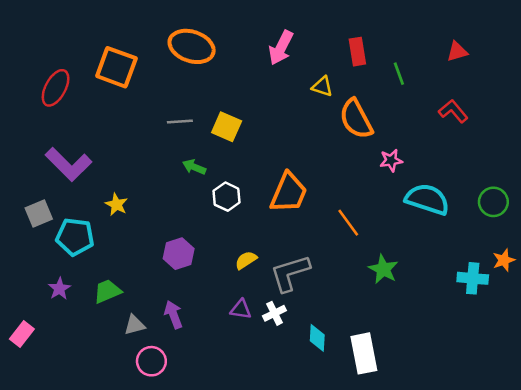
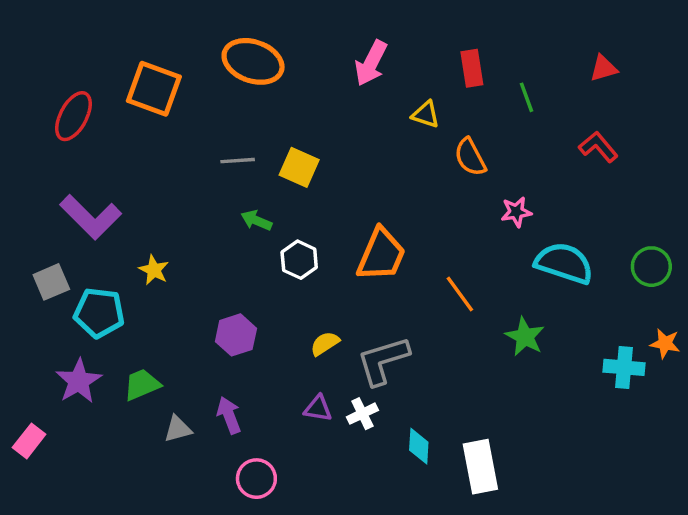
orange semicircle: (356, 119) -> (470, 157), size x0.7
orange star: (504, 260) -> (665, 343), turned 30
green star: (383, 269) -> (525, 337), moved
purple star: (59, 289) -> (79, 381), size x1.5
pink circle: (151, 361) -> (256, 479), moved

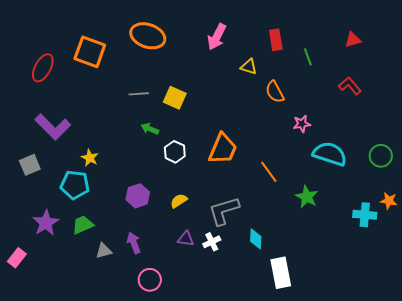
cyan pentagon: (99, 313) -> (75, 185), moved
yellow semicircle: (325, 343) -> (179, 201), moved
cyan diamond: (419, 446) -> (256, 239), moved

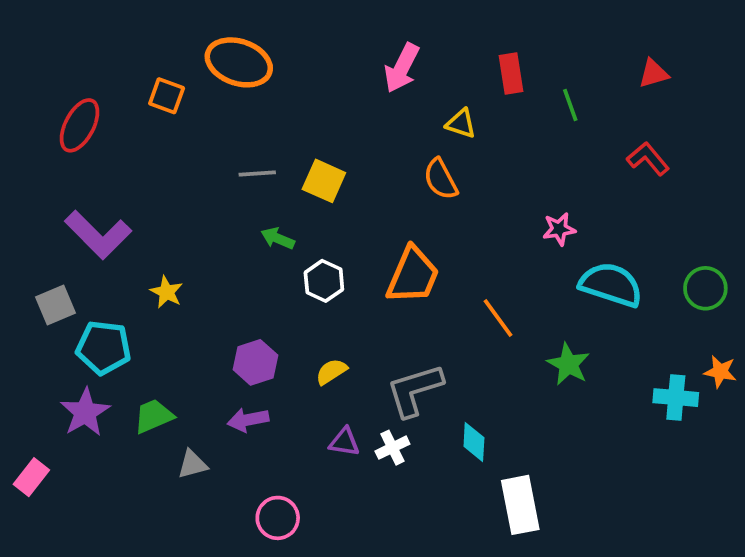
orange ellipse: (148, 36) -> (239, 62), moved
orange square: (90, 52) -> (167, 96), size x0.6
orange semicircle: (275, 92) -> (441, 179), moved
cyan pentagon: (75, 185) -> (104, 348), moved
purple arrow: (134, 243) -> (248, 420), moved, turned -80

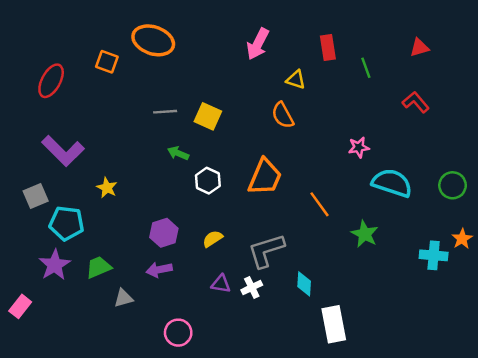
orange star: (720, 372) -> (462, 239), turned 30

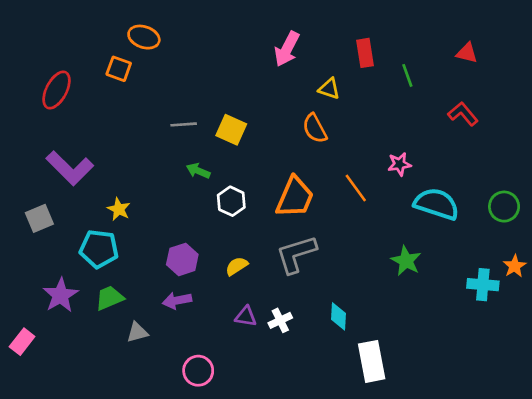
orange ellipse: (153, 40) -> (144, 37), moved, size x0.7
red triangle: (419, 48) -> (467, 53), turned 30
orange line: (320, 204) -> (356, 188), moved
cyan pentagon: (67, 223) -> (99, 249), moved
gray L-shape: (266, 251) -> (296, 254), moved

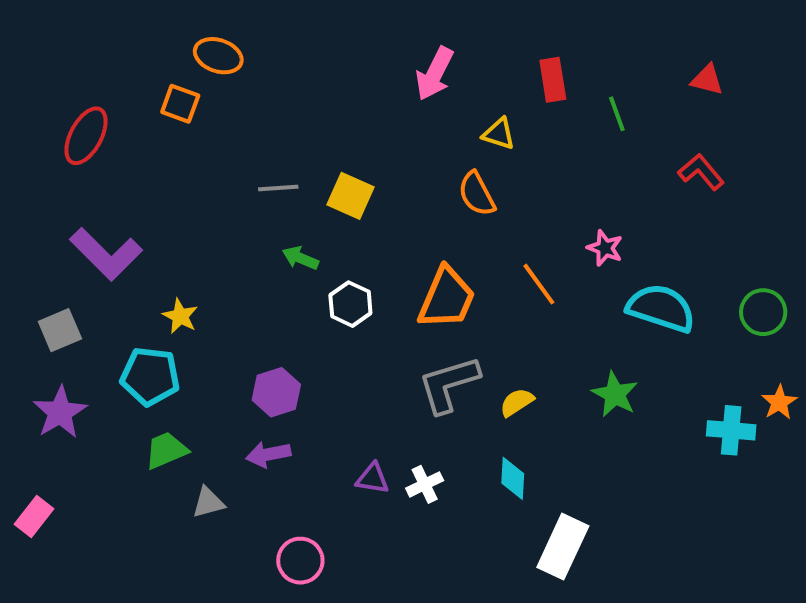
pink star: (399, 164) -> (605, 248), turned 30
yellow semicircle: (237, 266) -> (517, 402), moved
purple star: (60, 295) -> (60, 412), moved
white rectangle: (372, 361) -> (563, 547), turned 36

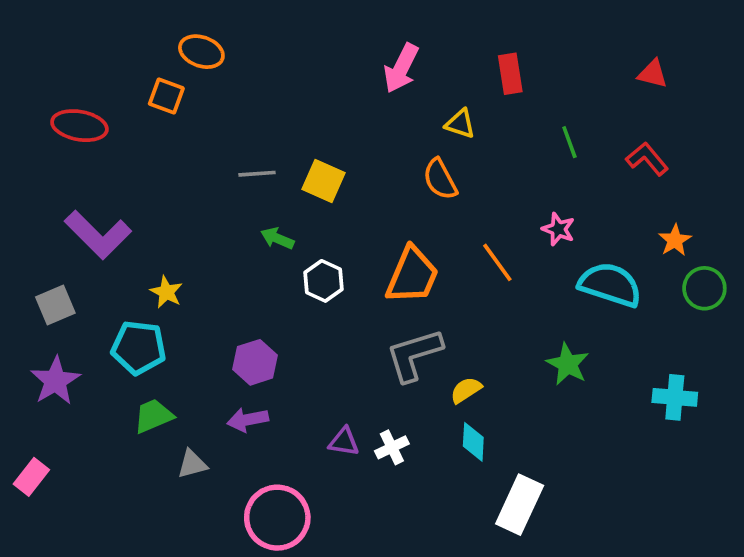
green line: (617, 114) -> (569, 142), moved
red ellipse: (86, 136) -> (79, 126), turned 72
yellow semicircle: (517, 402) -> (466, 390), moved
orange star: (779, 402) -> (675, 240), moved
pink circle: (300, 561) -> (277, 518), size x1.5

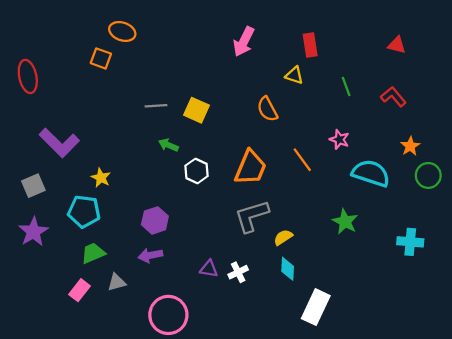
yellow triangle: (460, 124) -> (294, 75), moved
red ellipse: (79, 126) -> (28, 76), moved, turned 68
pink rectangle: (31, 477) -> (80, 290), moved

